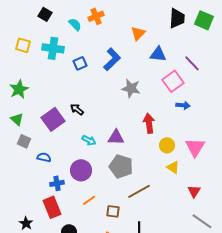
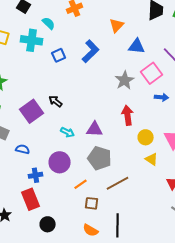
cyan semicircle: (75, 24) -> (49, 23), moved
gray star: (131, 88) -> (125, 80), moved, turned 30
orange line: (89, 200) -> (81, 184), moved

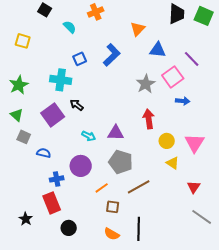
cyan cross: (32, 40) -> (61, 80), moved

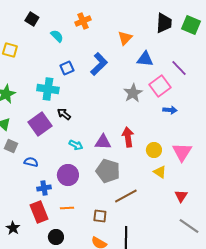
red arrow: (149, 119) -> (128, 137), moved
orange line: (102, 188) -> (67, 208), moved, turned 32

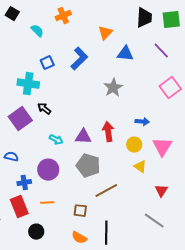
green square: (191, 25) -> (171, 20), turned -30
purple line: (179, 68) -> (161, 51), moved
pink square: (160, 86) -> (170, 88), moved
blue arrow: (170, 110) -> (142, 122), moved
gray line: (189, 226) -> (154, 221), moved

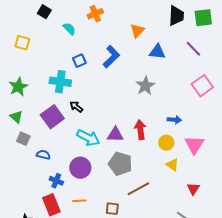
cyan arrow: (56, 140) -> (88, 138), size x1.6
blue cross: (24, 183) -> (56, 181), turned 32

